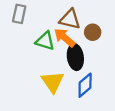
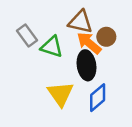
gray rectangle: (19, 14) -> (27, 36), moved, turned -48
orange arrow: (65, 38) -> (89, 43), moved

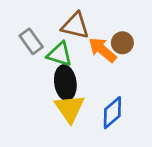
brown triangle: (80, 22) -> (75, 26), moved
black ellipse: (86, 65) -> (65, 83), moved

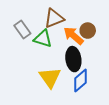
brown triangle: (75, 26) -> (54, 18), turned -35
black ellipse: (65, 83) -> (73, 59), moved

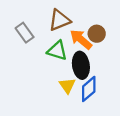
green triangle: (43, 39) -> (57, 51), moved
yellow triangle: (50, 77) -> (67, 86), moved, size x0.7

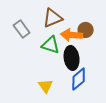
orange arrow: (81, 39) -> (72, 35), turned -35
yellow triangle: (67, 86) -> (46, 86), moved

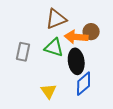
gray rectangle: (22, 29) -> (23, 52), moved, turned 48

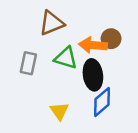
brown triangle: (56, 19) -> (52, 23), moved

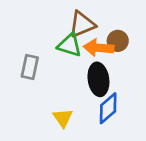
brown triangle: (52, 23) -> (82, 24), moved
green triangle: (66, 58) -> (70, 45), moved

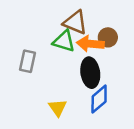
brown triangle: (82, 24) -> (75, 22), turned 44

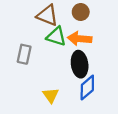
brown triangle: (75, 22) -> (47, 15), moved
brown circle: (108, 37) -> (81, 12), moved

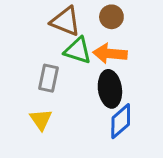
gray rectangle: (24, 54) -> (49, 78), moved
yellow triangle: (51, 95) -> (41, 120), moved

